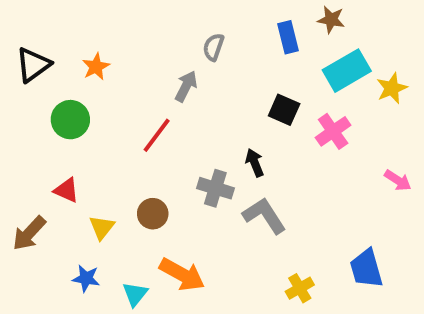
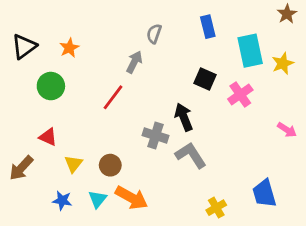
brown star: (331, 20) -> (287, 14), moved, turned 30
cyan rectangle: (347, 71) -> (250, 51), turned -72
black arrow: (255, 163) -> (184, 117), size x1.4
brown circle: (153, 214) -> (110, 165), moved
cyan triangle: (135, 294) -> (98, 199), moved

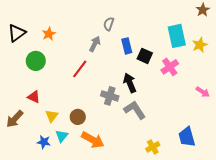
blue rectangle: (208, 27) -> (127, 46), moved
cyan triangle: (98, 199) -> (62, 136), moved

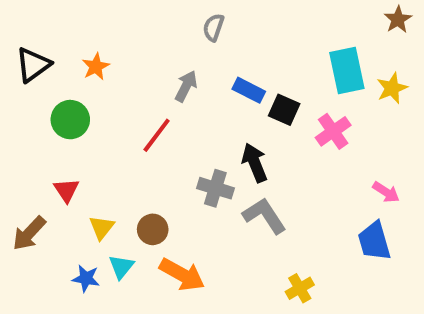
gray semicircle: (109, 24) -> (213, 27), moved
blue rectangle: (127, 46) -> (249, 90), turned -49
pink arrow: (203, 92) -> (386, 192), moved
red triangle: (34, 97) -> (66, 190), turned 32
blue trapezoid: (187, 137) -> (374, 241), moved

